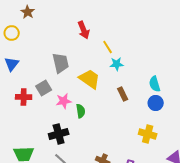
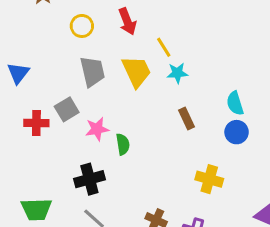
yellow circle: (12, 33) -> (82, 26), moved
yellow trapezoid: (90, 79) -> (136, 71), moved, turned 30
yellow cross: (148, 134) -> (209, 179), moved

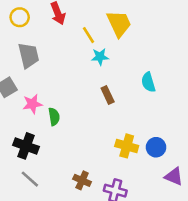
yellow trapezoid: (136, 71) -> (119, 24), moved
blue circle: (237, 132) -> (156, 147), moved
black cross: (89, 179) -> (26, 146), turned 35

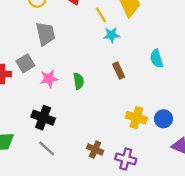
green semicircle: (54, 117) -> (79, 81), moved

